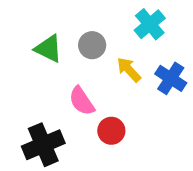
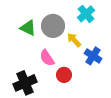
gray circle: (92, 45) -> (53, 26), size x1.5
blue cross: (171, 78) -> (93, 56), moved

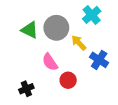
black cross: (25, 83) -> (26, 89), size x0.6

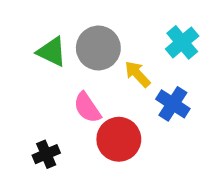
cyan cross: (92, 15) -> (182, 42), moved
red circle: (68, 80) -> (119, 139), size x1.5

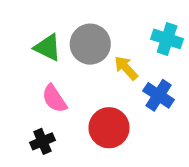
cyan cross: (182, 42) -> (167, 39), turned -32
pink semicircle: (87, 108) -> (54, 99), moved

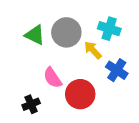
cyan cross: (167, 39) -> (109, 29), moved
pink semicircle: (54, 99) -> (52, 78), moved

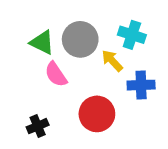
blue cross: (117, 70) -> (141, 85), turned -35
pink semicircle: (52, 78) -> (56, 74), moved

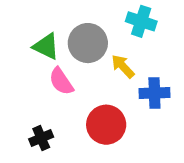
cyan cross: (132, 35) -> (141, 21), moved

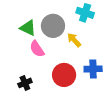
blue cross: (154, 93) -> (93, 69), moved

